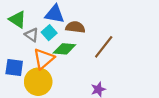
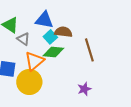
cyan square: (49, 33) -> (50, 37), moved
brown line: (104, 47) -> (89, 50), turned -55

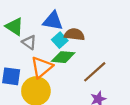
brown line: (89, 50) -> (95, 72), moved, turned 65

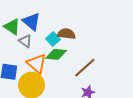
blue triangle: (53, 21) -> (31, 22), moved, turned 30
orange triangle: (42, 67) -> (37, 64), turned -40

